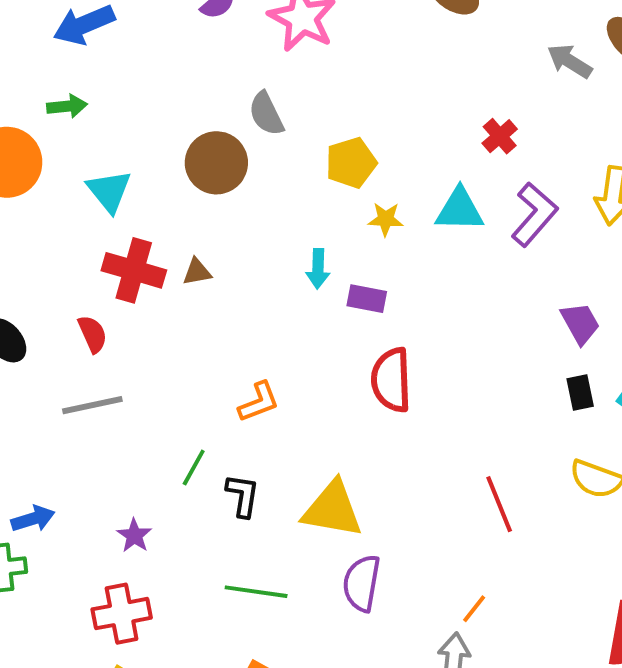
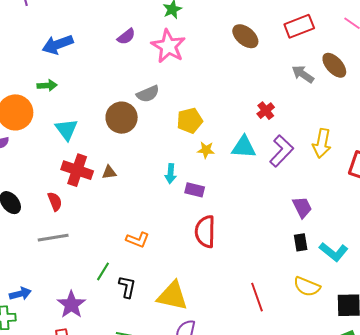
gray semicircle: (266, 114) -> (148, 94), turned -90
orange L-shape: (259, 402) -> (138, 240), turned 40
purple star: (134, 536) -> (71, 305), size x1.6

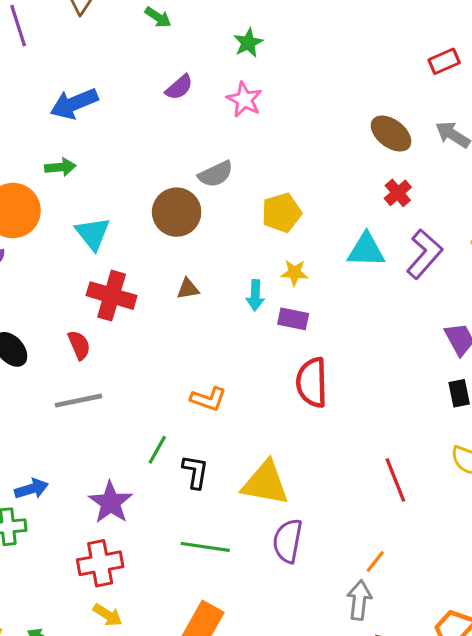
red rectangle: (299, 26) -> (444, 61), size x0.7
brown ellipse: (245, 36) -> (391, 134), moved
pink star: (168, 46) -> (244, 100), size x0.7
yellow star: (206, 150) -> (294, 273), moved
brown triangle: (109, 172) -> (188, 289), moved

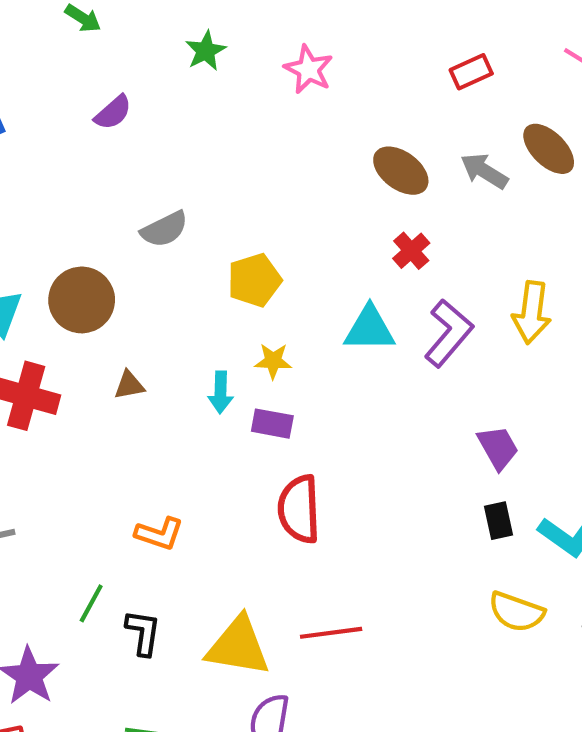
pink star: (244, 100) -> (309, 69), moved
brown circle: (177, 212) -> (82, 300), moved
red line: (395, 480) -> (331, 633), moved, turned -75

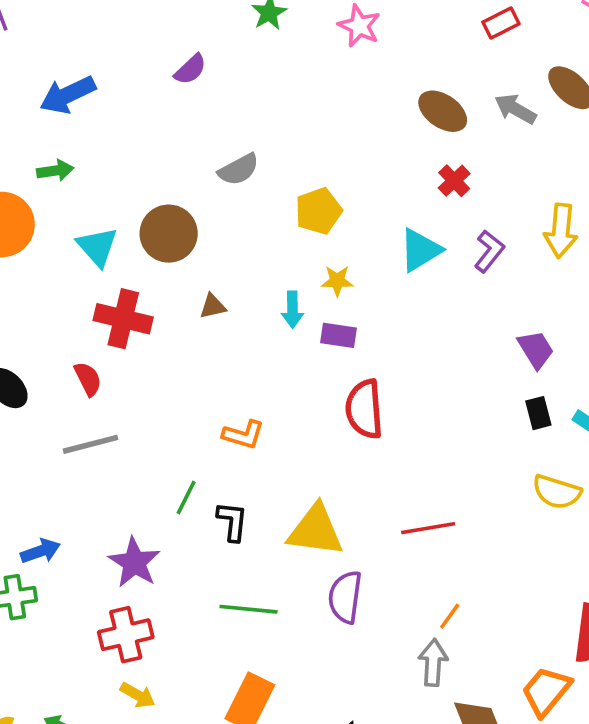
cyan triangle: (370, 329) -> (420, 250), turned -30
purple L-shape: (449, 333) -> (489, 251), size x0.7
red line: (331, 633) -> (428, 528), moved

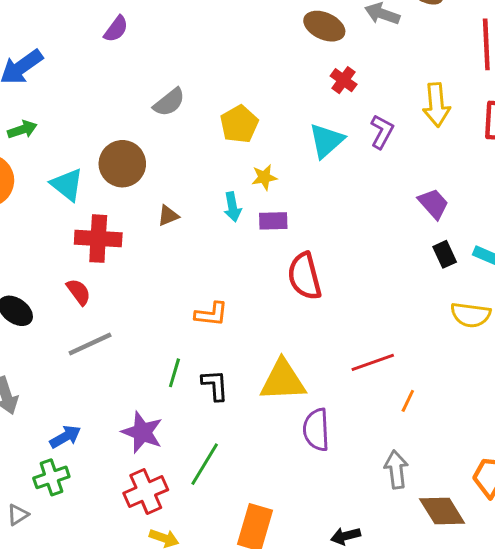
green line: (248, 609) -> (205, 464), moved, turned -54
orange line: (450, 616) -> (408, 401), moved

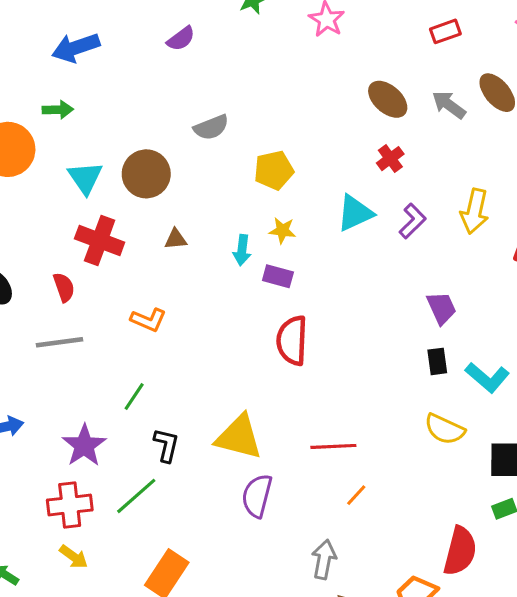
orange L-shape: (211, 314) -> (148, 320), moved
black L-shape: (215, 385) -> (166, 445), moved

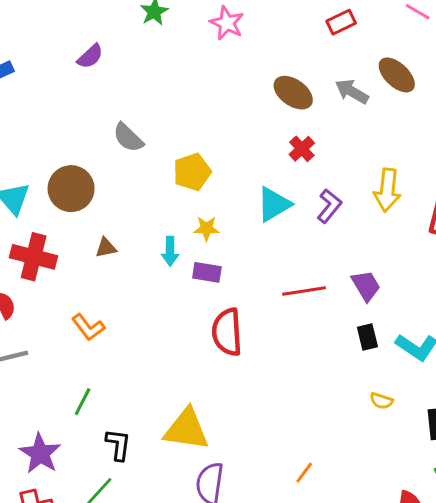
gray semicircle: (211, 127) -> (128, 138), turned 72
orange L-shape: (148, 320) -> (88, 327), turned 36
yellow semicircle: (445, 429) -> (381, 401), size x0.6
red line: (333, 446) -> (304, 291), moved

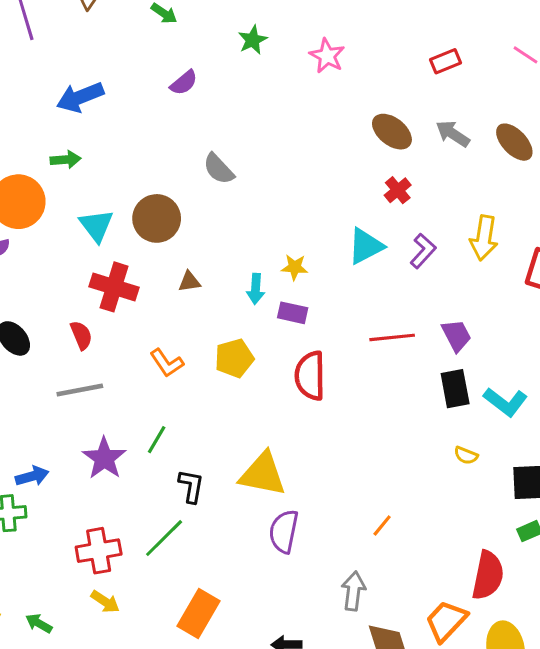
brown ellipse: (397, 75) -> (514, 142), moved
yellow pentagon: (192, 172) -> (234, 358), moved
black rectangle: (367, 337) -> (455, 389), size x1.4
purple star: (40, 453) -> (104, 458), moved

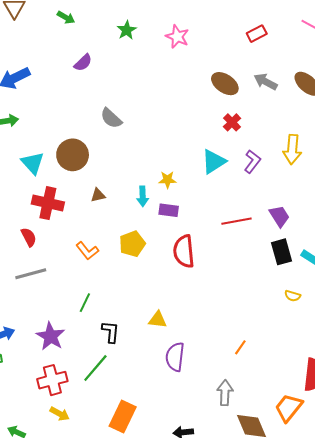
purple star: (104, 458) -> (50, 336), moved
yellow triangle: (263, 474) -> (158, 320), size x0.6

